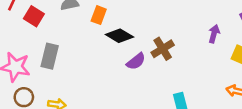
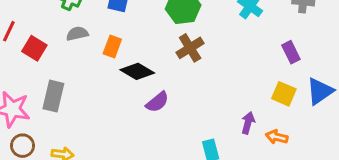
purple arrow: (214, 34) -> (248, 123), moved
brown cross: (163, 49) -> (190, 48), moved

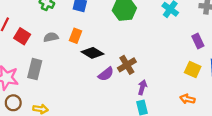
gray semicircle: (77, 34) -> (51, 37), moved
brown cross: (190, 48) -> (127, 65), moved
purple arrow: (248, 123) -> (142, 87), moved

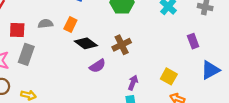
red square: (22, 36) -> (17, 30), moved, turned -35
brown cross: (127, 65) -> (122, 45), moved
yellow square: (193, 69) -> (169, 76), moved

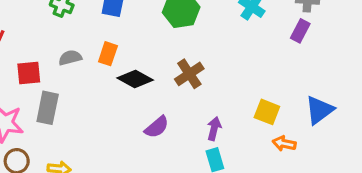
purple rectangle: (193, 41) -> (300, 31), moved, turned 56
purple semicircle: (97, 66) -> (157, 127), moved
blue triangle: (210, 70) -> (319, 110), moved

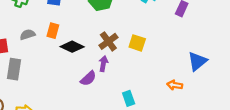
yellow square: (267, 112) -> (137, 43), moved
purple arrow: (214, 129) -> (103, 64), moved

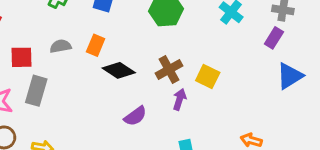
blue triangle: (197, 61) -> (290, 76), moved
purple arrow: (103, 64) -> (180, 99), moved

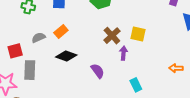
orange rectangle: (96, 45) -> (61, 31), turned 40
black diamond: (119, 70) -> (66, 56), moved
purple semicircle: (135, 116) -> (98, 71), turned -77

